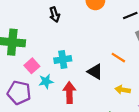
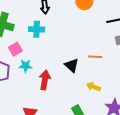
orange line: (118, 58) -> (95, 57), turned -40
cyan cross: (63, 59) -> (37, 29), moved

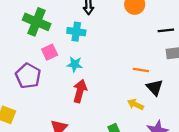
black triangle: (72, 65) -> (155, 87), moved
cyan star: (25, 66) -> (75, 64), moved

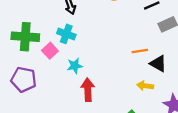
cyan cross: (76, 32) -> (66, 34), turned 30
pink square: (50, 52) -> (50, 51), moved
purple pentagon: (28, 76) -> (24, 79), moved

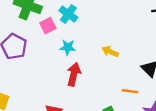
orange line: (140, 51) -> (130, 91), moved
yellow arrow: (145, 86) -> (110, 52), moved

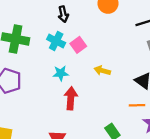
pink square: (48, 26) -> (78, 45), moved
orange line: (130, 91) -> (137, 105), moved

